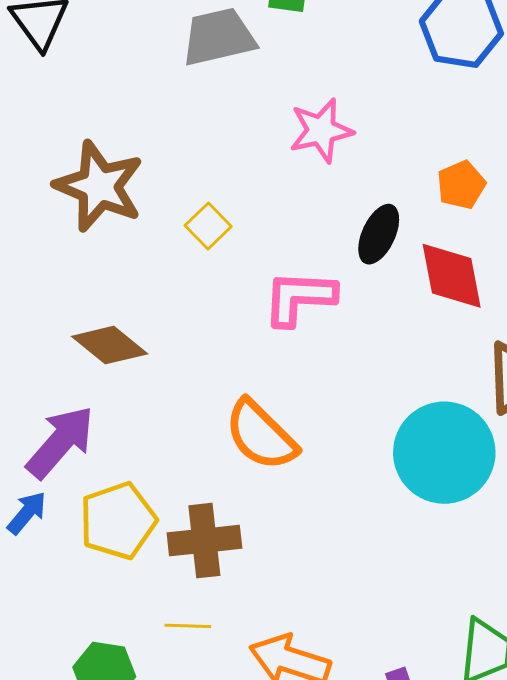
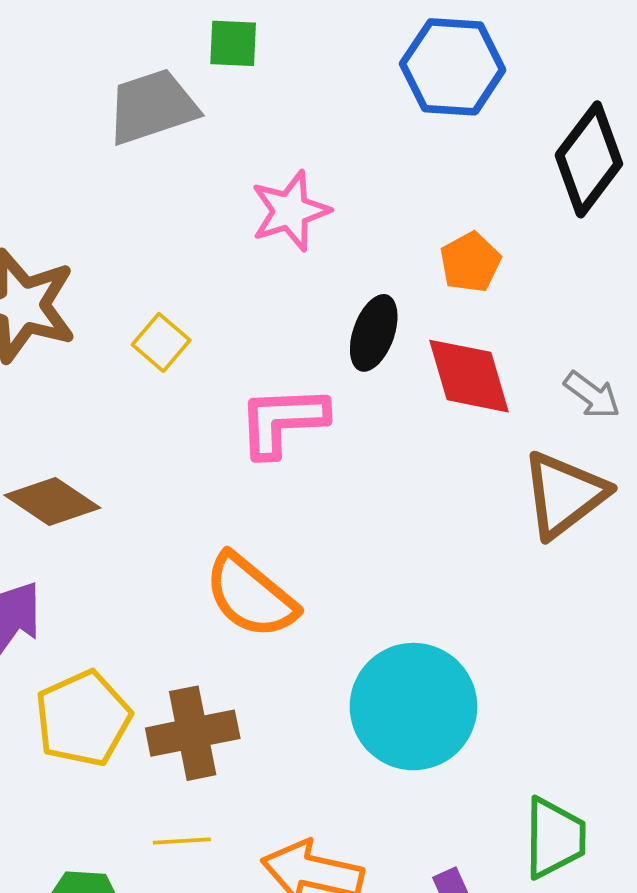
cyan circle: (444, 453) -> (413, 707), moved

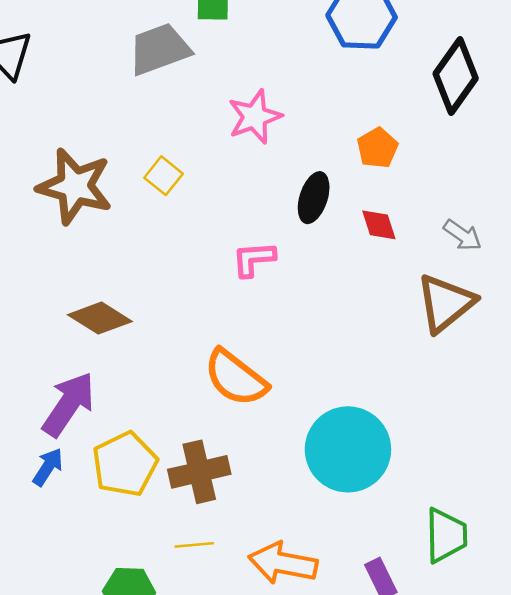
yellow square: (161, 342) -> (164, 176), moved
red diamond: (469, 376) -> (379, 225), size x0.6
pink L-shape: (282, 421) -> (254, 259), size x0.7

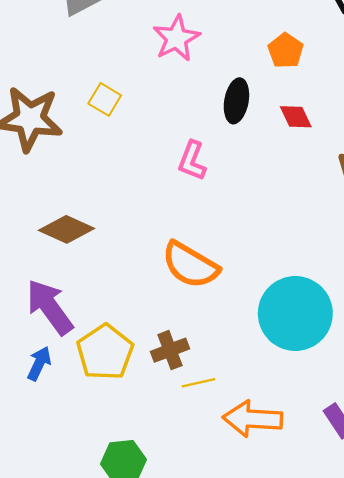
pink L-shape: (254, 259) -> (192, 161), turned -57
purple arrow: (69, 404) -> (50, 307), turned -62
brown cross: (199, 472) -> (170, 350), size x0.7
yellow line: (194, 545) -> (198, 383), moved

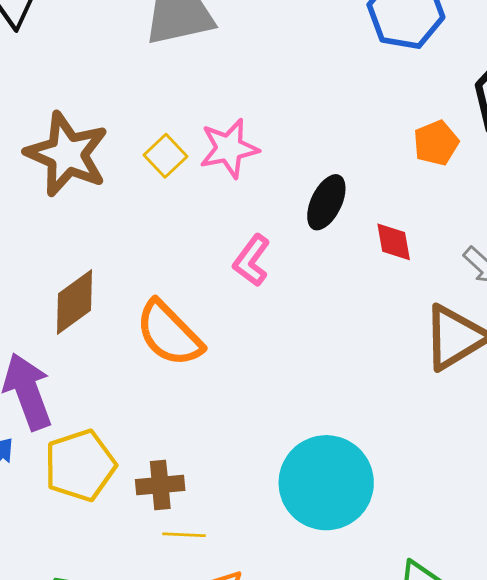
pink star: (176, 38) -> (229, 148), moved
orange pentagon: (286, 51) -> (436, 143), moved
brown diamond: (66, 229) -> (75, 302), turned -76
orange semicircle: (190, 265) -> (169, 334), moved

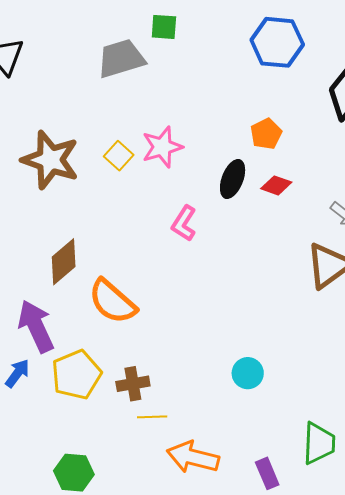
orange pentagon: (436, 143) -> (266, 134), moved
red diamond: (394, 242) -> (276, 185), moved, turned -56
orange semicircle: (169, 334) -> (112, 301), moved
cyan circle: (326, 483) -> (248, 373), size x0.5

